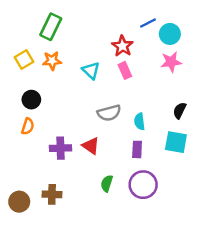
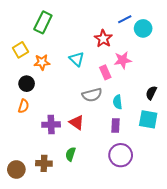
orange star: (52, 61) -> (42, 62), moved
pink star: (171, 62) -> (123, 60), moved
pink rectangle: (125, 70) -> (105, 72), moved
green semicircle: (107, 183) -> (71, 154), moved

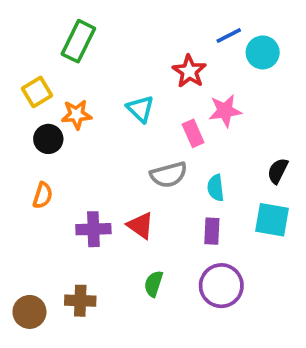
black circle: (27, 84) -> (48, 139), moved
green semicircle: (71, 154) -> (154, 284), moved

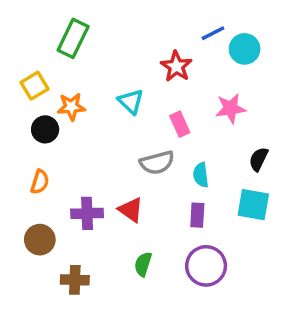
pink star: (225, 111) -> (231, 108), moved
brown circle: (29, 312) -> (40, 240), moved

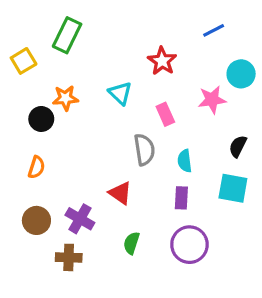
blue line: (213, 33) -> (214, 30), moved
cyan circle: (245, 49) -> (241, 74), moved
yellow square: (35, 86) -> (24, 61), moved
gray semicircle: (157, 163) -> (144, 150), turned -84
purple cross: (87, 213) -> (80, 219), moved, turned 32

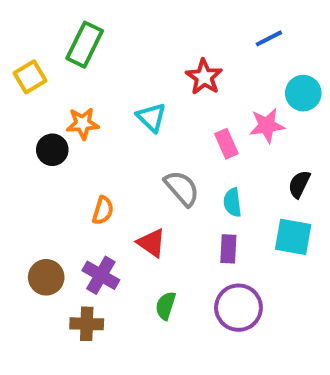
pink rectangle: (165, 114) -> (226, 144), moved
gray semicircle: (144, 150) -> (182, 188), turned -32
orange semicircle: (36, 167) -> (103, 210), moved

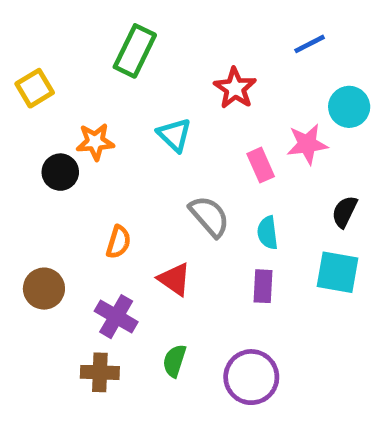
green rectangle: (85, 45) -> (135, 51), moved
brown circle: (46, 277) -> (44, 289), moved
green semicircle: (166, 306) -> (174, 361), moved
purple circle: (238, 308) -> (251, 377), moved

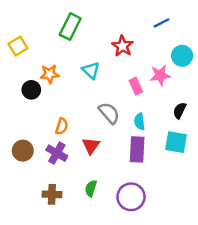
red triangle: (174, 279) -> (91, 146), turned 30
purple rectangle: (263, 286) -> (137, 149), size x1.5
purple cross: (116, 317) -> (57, 153), moved

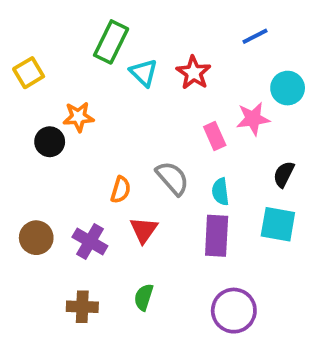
cyan triangle: (91, 70) -> (144, 73), moved
orange semicircle: (62, 126) -> (121, 190), moved
purple circle: (131, 197) -> (234, 311), moved

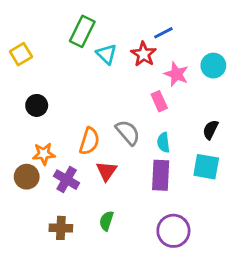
blue line: (255, 36) -> (163, 33), moved
orange star: (78, 117) -> (44, 154), moved
pink star: (253, 119) -> (176, 74), moved, turned 30
orange semicircle: (121, 190) -> (89, 141), size x1.4

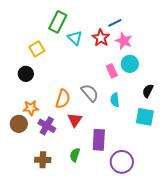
yellow square: (21, 54) -> (37, 49), moved
cyan circle: (213, 66) -> (130, 64), moved
pink star: (176, 74) -> (124, 41), moved
purple rectangle: (161, 175) -> (99, 140), moved

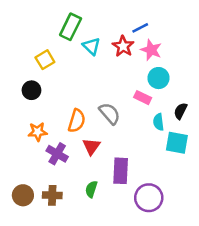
pink rectangle: (112, 71) -> (143, 98), moved, turned -40
cyan semicircle: (115, 100) -> (159, 122), moved
brown circle: (19, 124) -> (23, 195), moved

